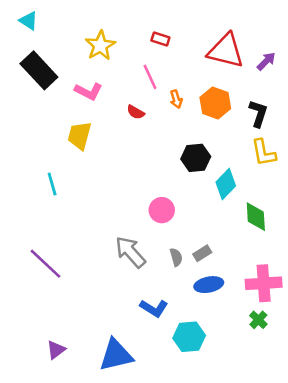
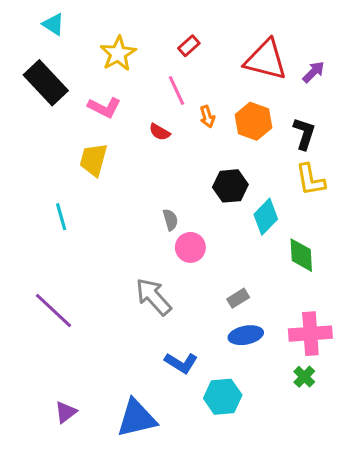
cyan triangle: (28, 21) -> (53, 24), moved
red rectangle: (160, 39) -> (189, 46), turned -60
gray semicircle: (176, 257) -> (170, 220), moved

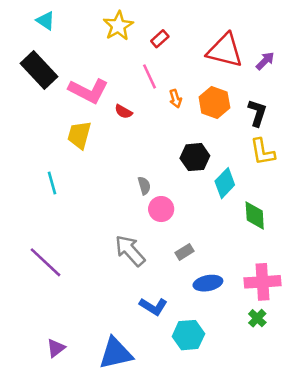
yellow star: (118, 54) -> (118, 26), moved
pink L-shape: (104, 107) -> (88, 91), size x1.4
red semicircle: (160, 132) -> (123, 112), moved
gray rectangle: (238, 298) -> (185, 252), moved

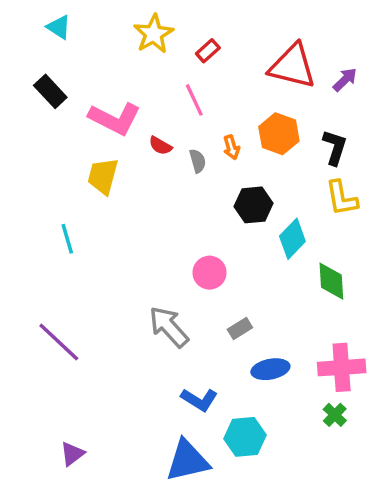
black rectangle: (39, 70) -> (50, 91), size x0.7
orange arrow: (175, 99) -> (231, 147), moved
gray semicircle: (144, 186) -> (198, 161), moved
blue triangle: (116, 353) -> (187, 461), moved

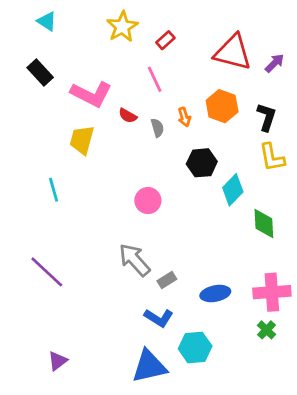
pink circle: (209, 273) -> (148, 201), moved
gray rectangle: (240, 329) -> (167, 280), moved

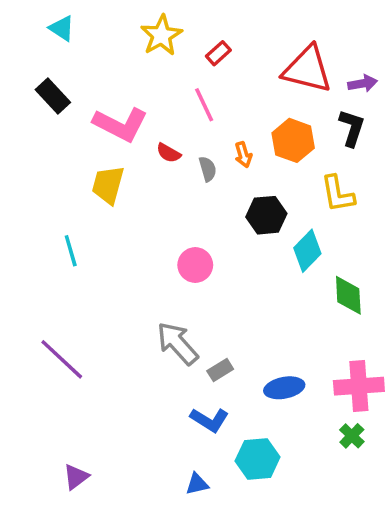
purple arrow: (275, 63) -> (363, 83), turned 35
black L-shape: (267, 117) -> (352, 128), moved
yellow L-shape: (272, 157) -> (338, 194), moved
blue triangle: (149, 366) -> (197, 484), size x0.5

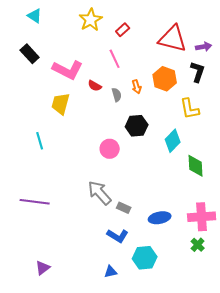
black hexagon: (266, 215) -> (137, 126), moved
purple line: (62, 359) -> (35, 202), turned -36
gray rectangle: (220, 370) -> (124, 208), turned 56

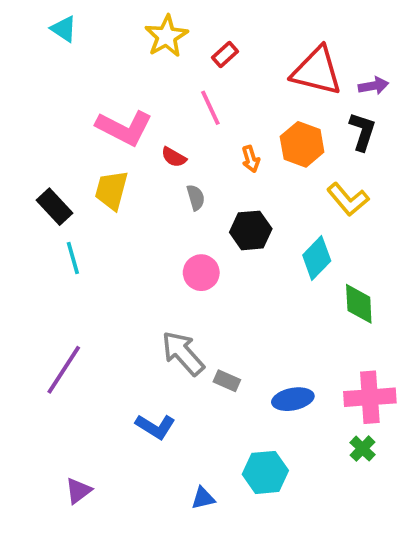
black rectangle: (30, 54) -> (55, 207), moved
gray semicircle: (117, 95) -> (196, 197), moved
yellow L-shape: (190, 109) -> (348, 199), turned -30
purple line: (35, 202) -> (64, 370), turned -64
blue L-shape: (118, 236) -> (155, 427), moved

